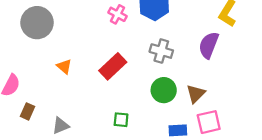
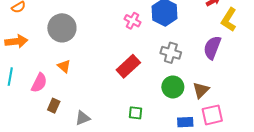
orange triangle: (64, 66) -> (64, 66), moved

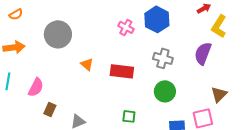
orange triangle: (64, 66) -> (87, 64), moved
red rectangle: (128, 66) -> (122, 71), turned 50
brown triangle: (201, 90) -> (219, 94), moved

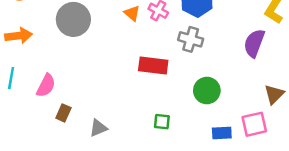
gray cross: (163, 58) -> (191, 39), moved
orange triangle: (87, 64) -> (132, 13), moved

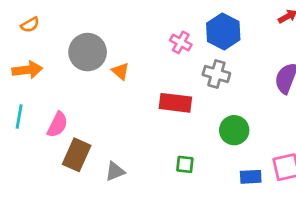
orange triangle: (132, 13) -> (120, 71), moved
brown rectangle: (63, 113) -> (77, 155), size x1.6

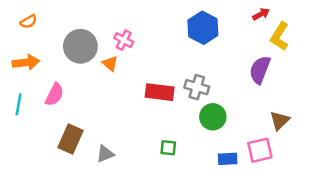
pink cross: (181, 42) -> (124, 40), moved
gray cross: (216, 74) -> (197, 87), moved
pink semicircle: (57, 125) -> (54, 95), moved

